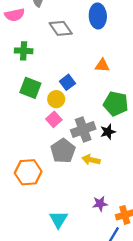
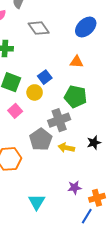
blue ellipse: (98, 16) -> (86, 27), moved, turned 50
green pentagon: (116, 104) -> (75, 97), moved
pink square: (54, 119) -> (15, 111), moved
black star: (108, 132) -> (94, 143), moved

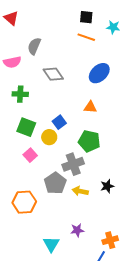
purple star: (74, 188) -> (77, 230), moved

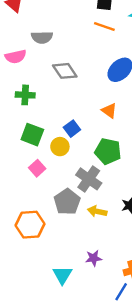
gray semicircle: (34, 46) -> (42, 37), turned -114
orange triangle: (90, 107) -> (109, 111), turned 32
gray cross: (73, 164) -> (89, 179), turned -35

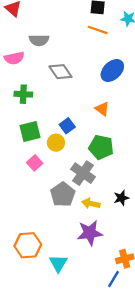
green square: (32, 135) -> (30, 131), turned -35
orange hexagon: (30, 225) -> (28, 245), moved
purple star: (94, 258) -> (90, 233), moved, size x1.6

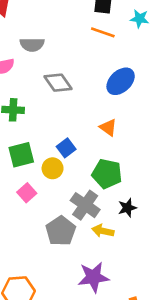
black star: (121, 198) -> (127, 208), moved
yellow arrow: (91, 204) -> (103, 231), moved

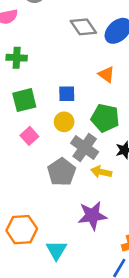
gray diamond: (58, 83) -> (83, 27), moved
blue square: (66, 148) -> (67, 94), turned 36
yellow circle: (53, 168) -> (64, 122), moved

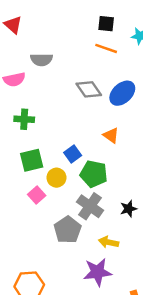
blue square: (67, 94) -> (73, 154), turned -35
green pentagon: (105, 118) -> (94, 174), moved
yellow circle: (64, 122) -> (56, 178), moved
yellow arrow: (101, 172) -> (109, 242), moved

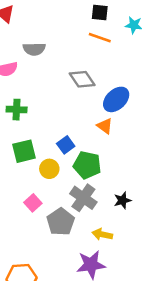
blue ellipse: (122, 93) -> (116, 99), moved
pink square: (37, 195) -> (33, 203), moved

